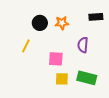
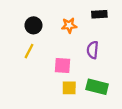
black rectangle: (96, 17) -> (99, 14), moved
black circle: (40, 23) -> (33, 25), moved

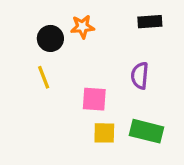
orange star: (69, 25) -> (82, 27), moved
yellow line: (29, 51) -> (44, 77), turned -48

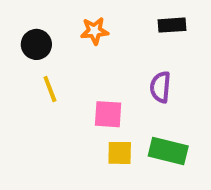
black circle: (50, 38) -> (36, 44), moved

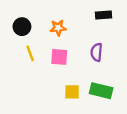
orange star: (95, 31) -> (58, 28), moved
pink square: (108, 114) -> (59, 57), moved

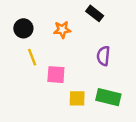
black rectangle: (103, 15) -> (95, 13), moved, turned 42
pink square: (59, 57) -> (56, 75), moved

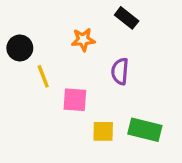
black circle: (23, 28) -> (20, 48), moved
purple semicircle: (103, 56) -> (120, 71), moved

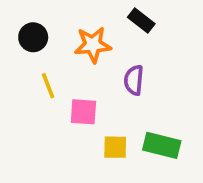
orange star: (83, 40) -> (93, 45), size x1.4
black circle: (20, 48) -> (33, 37), moved

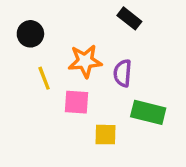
orange star: (93, 45) -> (85, 61), moved
green rectangle: (162, 145) -> (148, 112), moved

